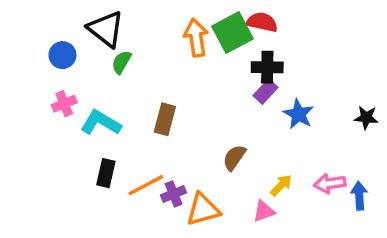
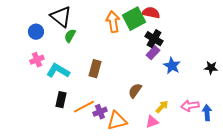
black cross: (267, 67) -> (154, 39), turned 30

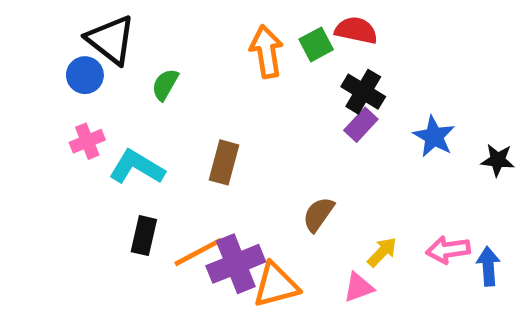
black triangle: (61, 17) -> (111, 40), moved
green square: (134, 19) -> (316, 44), size x0.6
blue star: (172, 66) -> (434, 136), moved
purple cross: (100, 112) -> (236, 264), size x1.6

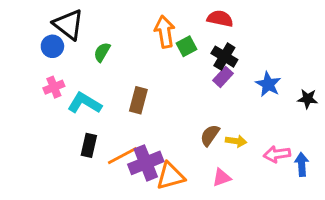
green square: (316, 44) -> (187, 46), moved
brown semicircle: (318, 214) -> (210, 135), moved
yellow arrow: (382, 252) -> (236, 141), moved, turned 54

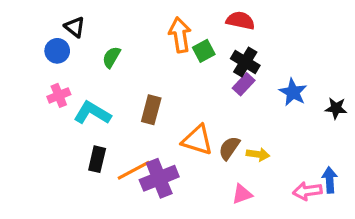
black triangle: (68, 24) -> (75, 27), size x0.6
pink arrow: (277, 154) -> (307, 191), moved
orange triangle: (171, 176) -> (197, 140), moved, turned 32

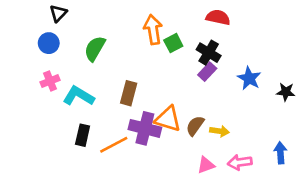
red semicircle: (240, 21) -> (218, 17), moved
black triangle: (75, 27) -> (58, 13), moved, turned 36
green semicircle: (111, 57) -> (95, 49), size x1.4
purple cross: (159, 178) -> (145, 128), moved, turned 36
pink arrow: (307, 191) -> (240, 162), moved

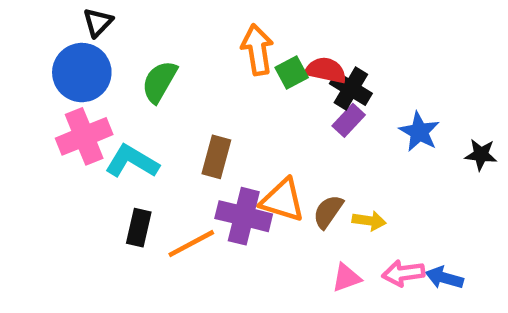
red semicircle: (218, 17) -> (326, 70), moved
blue circle: (49, 43) -> (82, 73), size x1.6
pink cross: (50, 81) -> (84, 136), size x1.6
blue arrow: (280, 153) -> (444, 278), moved, turned -70

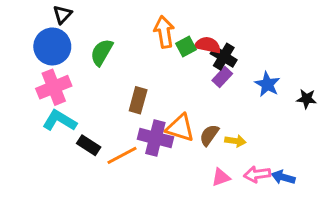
cyan L-shape: (132, 161) -> (60, 121), moved
black rectangle: (139, 228) -> (89, 145), turned -70

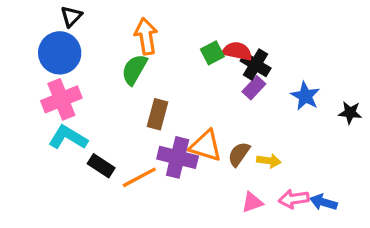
orange arrow: (164, 32) -> (146, 36), moved
green semicircle: (102, 52) -> (134, 69), moved

